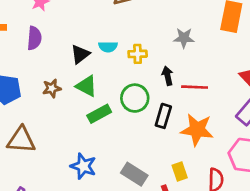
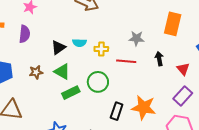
black arrow: (168, 76) -> (159, 59), moved
red line: (195, 87) -> (126, 61), moved
black rectangle: (163, 116) -> (117, 111), moved

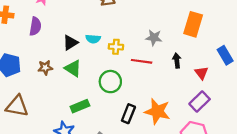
green rectangle: (71, 93) -> (80, 106), moved

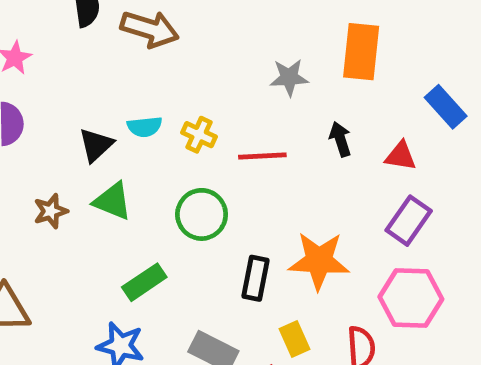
gray star: (154, 38) -> (289, 77), moved
yellow cross: (116, 47) -> (199, 135), turned 32
red triangle: (202, 73) -> (401, 156), turned -32

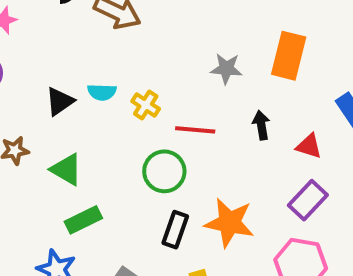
green triangle: (112, 201) -> (66, 169), moved
green circle: (202, 214) -> (164, 171), moved

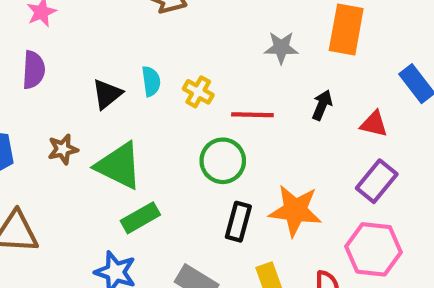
cyan semicircle: (102, 92) -> (151, 81), turned -96
black arrow: (261, 125) -> (322, 105), turned 36
green triangle: (66, 169) -> (119, 166), size x1.4

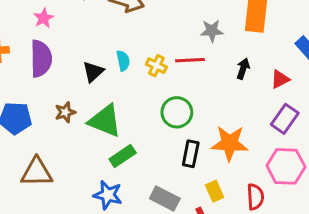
purple semicircle: (34, 70) -> (41, 59), size x1.4
red line: (252, 115) -> (190, 60), moved
red triangle: (374, 124) -> (280, 79), turned -36

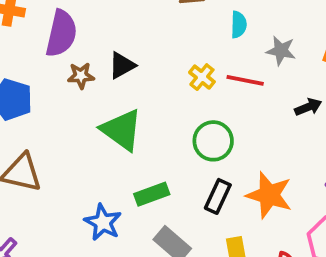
cyan semicircle: (123, 61) -> (239, 25), moved
black arrow: (243, 69) -> (308, 107), turned 36
brown star: (65, 112) -> (81, 76), moved
green rectangle: (123, 156) -> (152, 194), moved

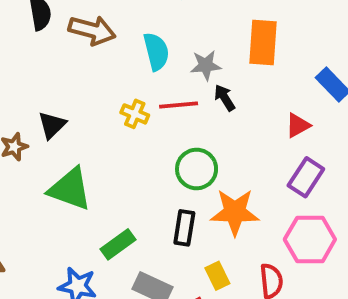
cyan semicircle: (239, 25) -> (156, 52), size x1.4
black arrow: (308, 107) -> (225, 98), moved, turned -84
green circle: (213, 141) -> (197, 169), moved

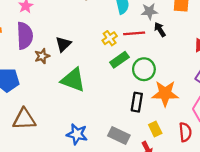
yellow cross: (135, 114) -> (110, 38), turned 32
green rectangle: (118, 244) -> (119, 60), moved

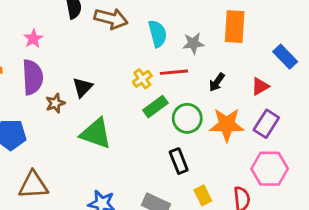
black arrow: (160, 30) -> (217, 82), moved, turned -112
orange star: (165, 93) -> (227, 125), moved
black rectangle: (137, 102) -> (179, 161), turned -30

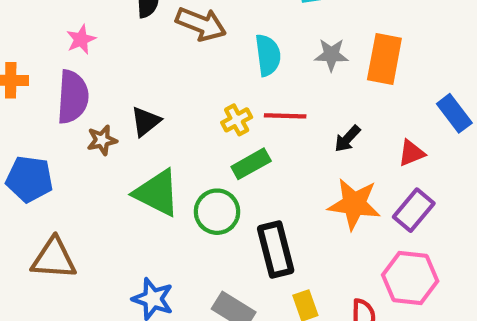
gray star: (193, 43) -> (331, 55), moved
green circle: (187, 118) -> (217, 212), moved
black rectangle: (179, 161) -> (276, 250), size x1.4

